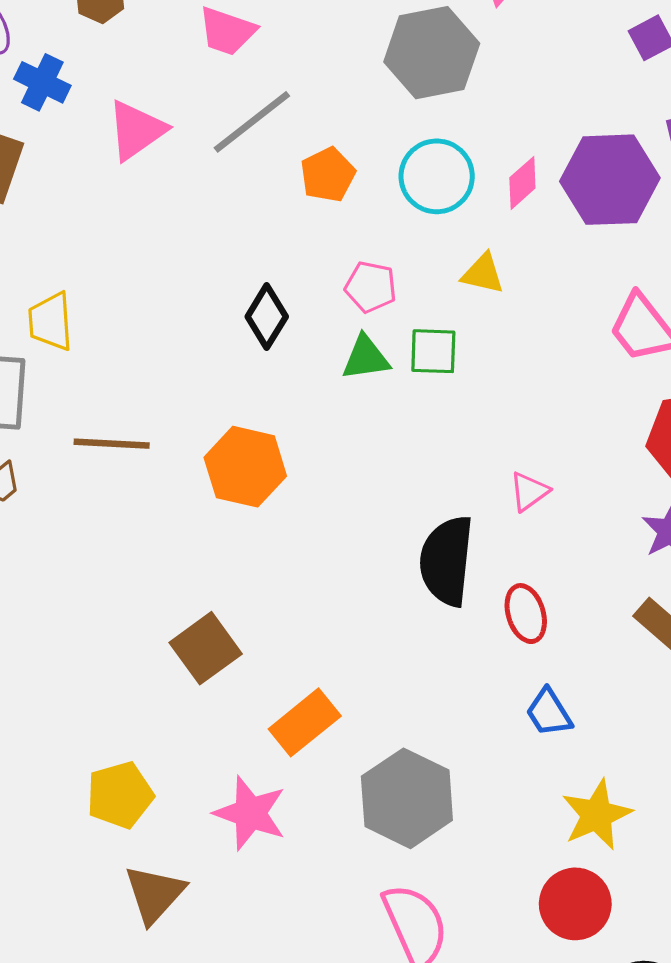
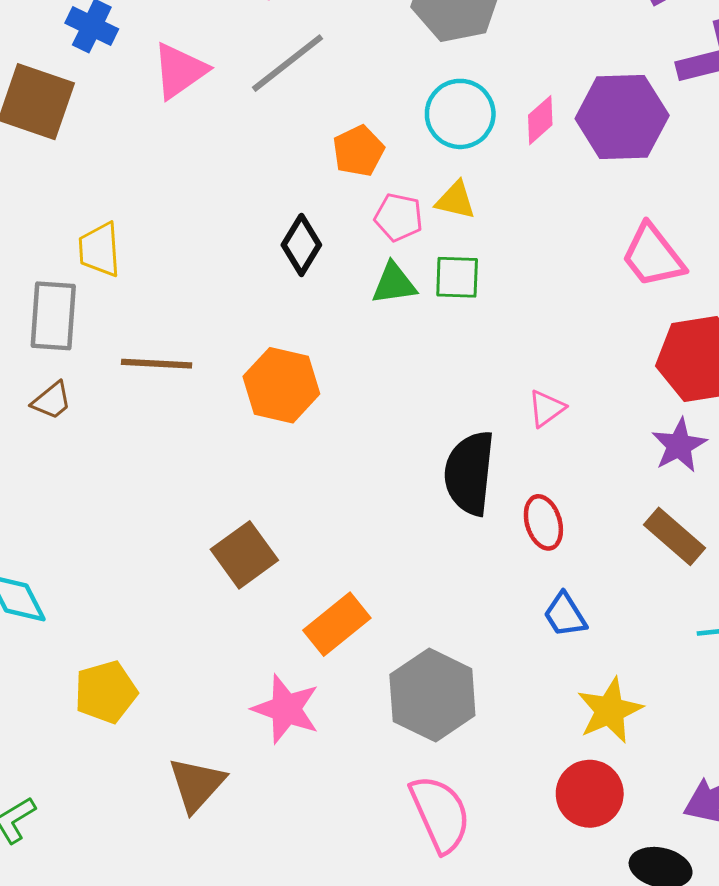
orange pentagon: (328, 175) -> (358, 151), moved
yellow triangle: (483, 274) -> (456, 200), moved
yellow pentagon: (120, 795) -> (106, 692), moved

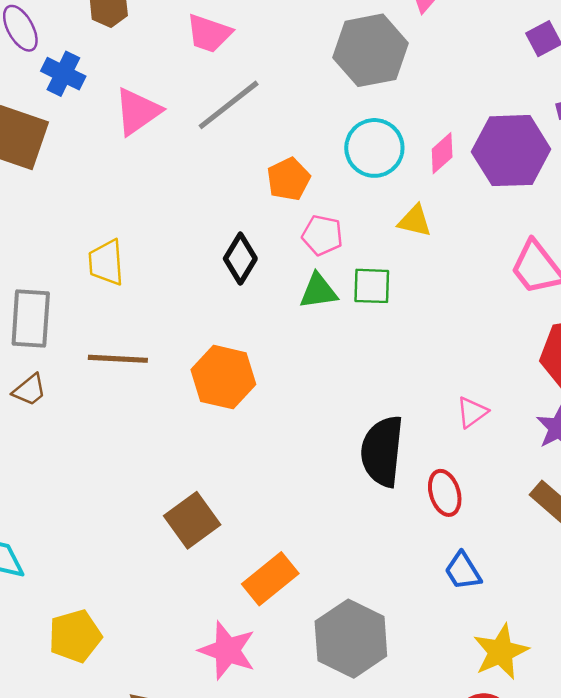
yellow triangle: (456, 200) -> (415, 221), moved
yellow trapezoid: (99, 250) -> (106, 262), moved
pink triangle: (547, 408) -> (472, 412), moved

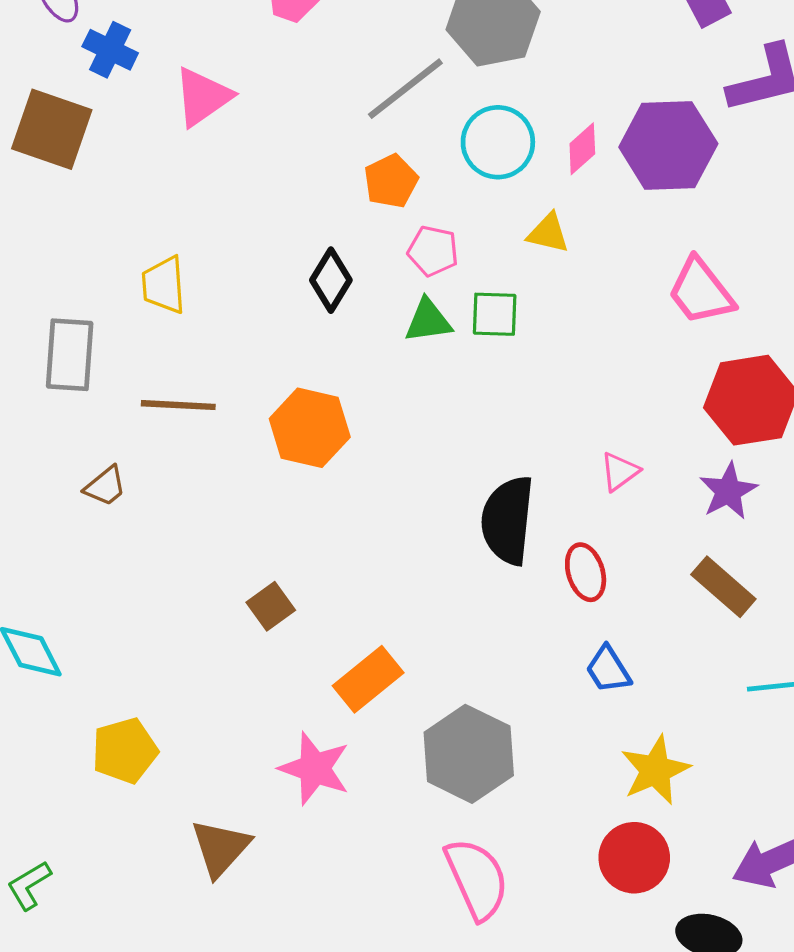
gray line: (229, 105) -> (405, 89), moved
brown trapezoid: (29, 390) -> (105, 486), moved
brown square: (192, 520) -> (271, 606), size x0.7

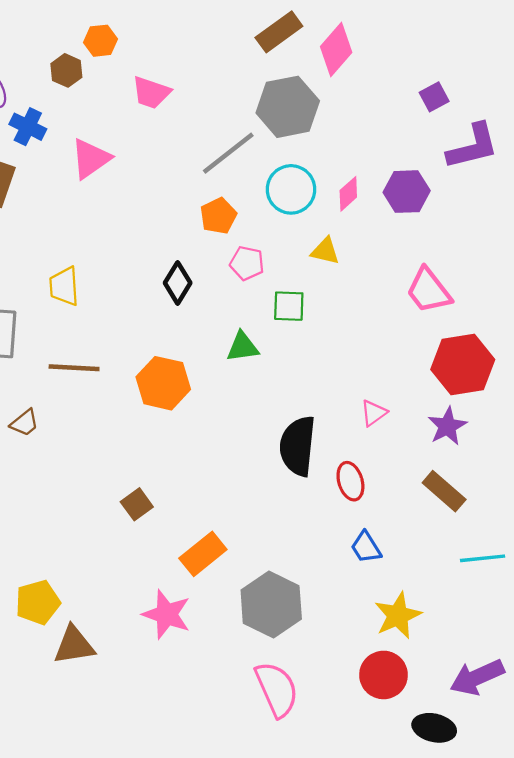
purple hexagon: (668, 145) -> (407, 192), size x0.7
green triangle: (428, 321) -> (243, 347), moved
brown triangle: (220, 848) -> (74, 645), moved, turned 39

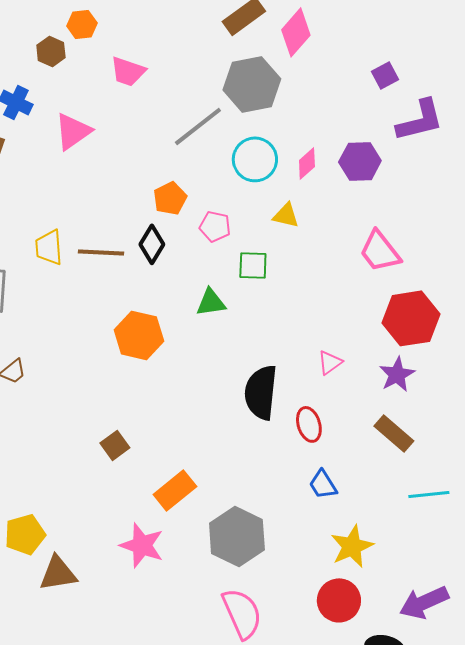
orange pentagon: (218, 216) -> (170, 198), moved
brown line: (74, 368) -> (101, 252), moved

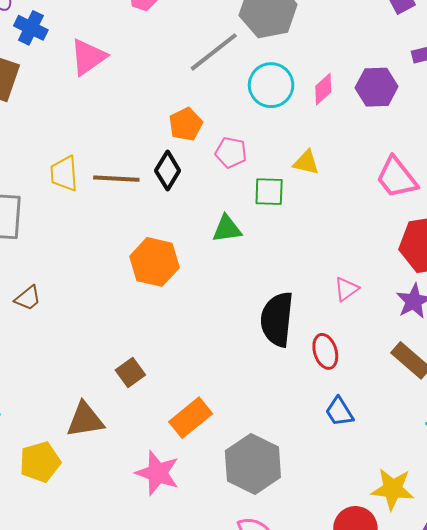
yellow triangle: (286, 215) -> (306, 162), moved
yellow star: (352, 546) -> (393, 489), moved, turned 30
brown triangle: (58, 573) -> (85, 420), moved

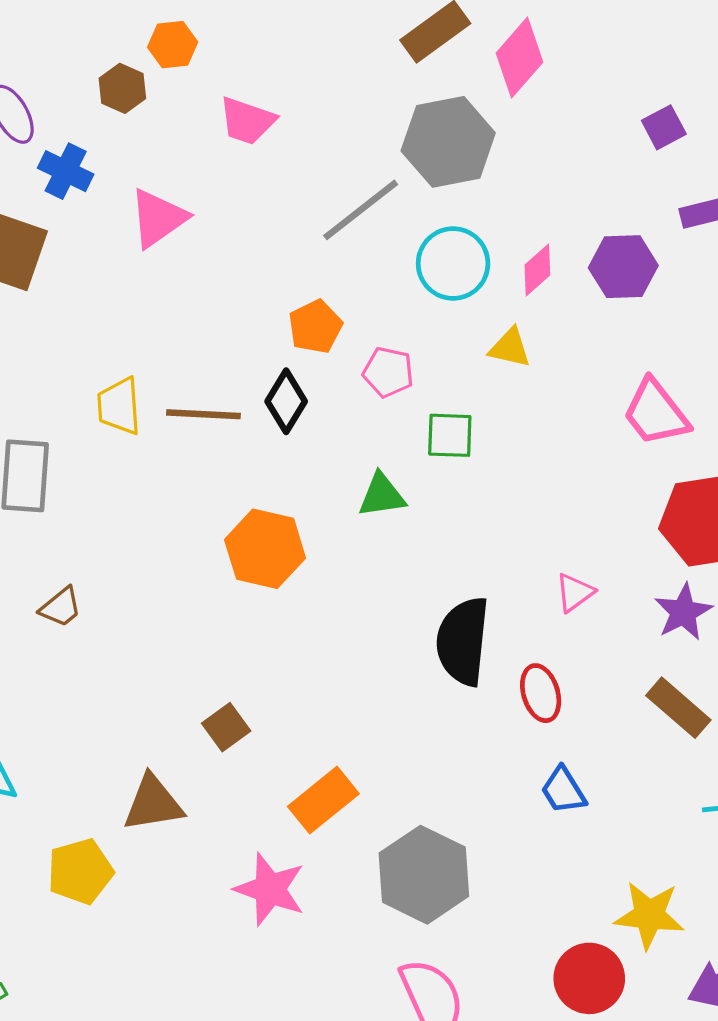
yellow triangle: (306, 162) -> (510, 348), moved

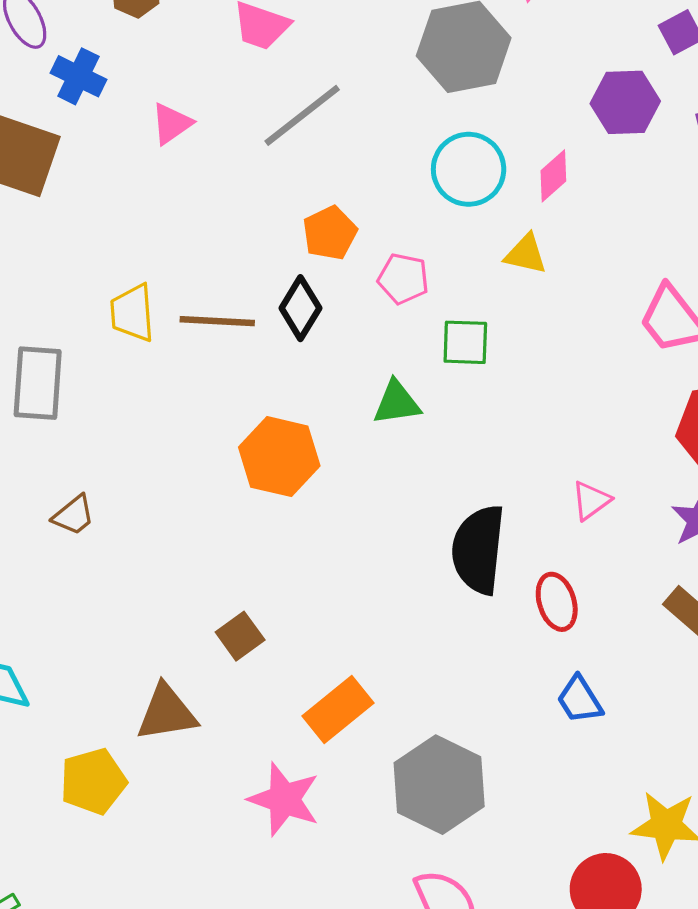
gray line: (361, 210) -> (302, 115), moved
pink triangle: (158, 218) -> (172, 124), size x0.7
purple hexagon: (623, 267) -> (625, 102), moved

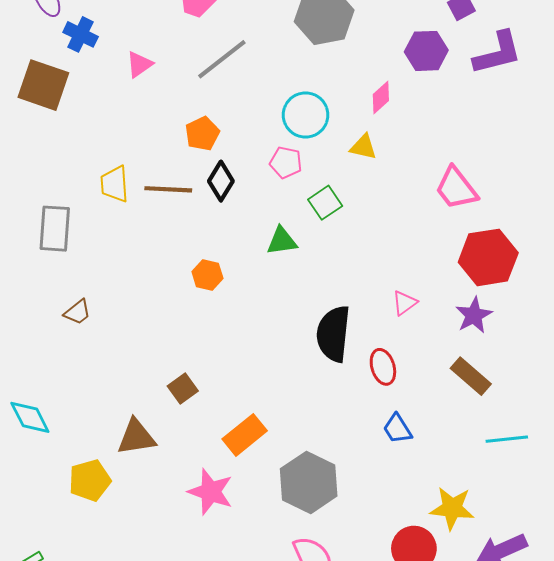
cyan circle: (469, 169) -> (306, 115), moved
orange pentagon: (330, 233) -> (202, 134), moved
green square: (465, 342) -> (325, 203), turned -36
orange hexagon: (279, 457) -> (207, 275), size x0.6

